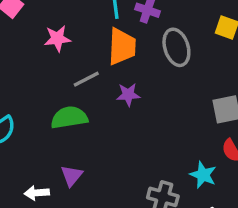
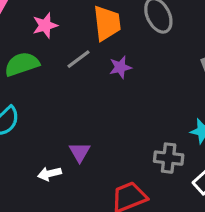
green semicircle: (69, 118) -> (22, 64), moved

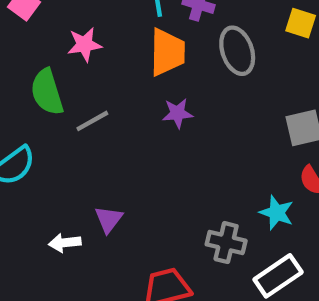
gray line: (78, 59) -> (92, 121), moved
green semicircle: (22, 64) -> (47, 92), turned -96

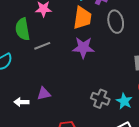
purple star: (178, 113) -> (83, 48), size x1.5
purple triangle: (109, 219) -> (44, 94), turned 32
gray cross: (226, 243) -> (100, 99), moved

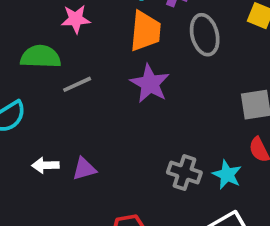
green semicircle: (23, 29) -> (41, 57), turned 105
purple star: (83, 48) -> (150, 84), turned 30
white arrow: (21, 102) -> (45, 165), moved

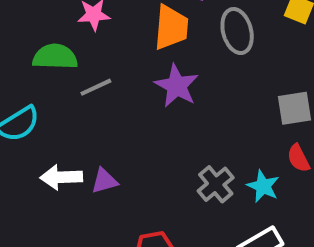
white arrow: (45, 165) -> (61, 177), size x1.4
gray cross: (184, 173) -> (216, 184), turned 32

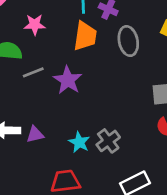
purple star: (177, 86) -> (68, 80), moved
cyan star: (263, 186) -> (79, 142), moved

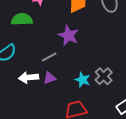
gray line: (33, 72) -> (49, 57), moved

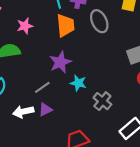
purple star: (69, 35) -> (60, 62), turned 30
cyan star: (83, 80) -> (78, 83), moved

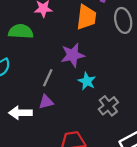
gray line: (42, 87) -> (48, 78), turned -42
white arrow: (23, 112) -> (20, 113), moved

